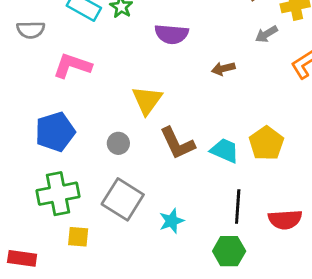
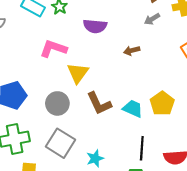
gray arrow: (266, 34) -> (152, 19), moved
pink L-shape: (72, 66) -> (53, 49), moved
gray circle: (118, 143) -> (57, 103), size x1.5

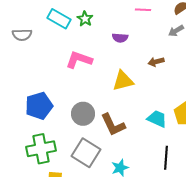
purple semicircle: (95, 26) -> (120, 38), size x0.7
yellow triangle: (78, 73) -> (123, 81), moved, turned 40
brown L-shape: (99, 103) -> (113, 125), moved

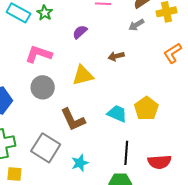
purple semicircle: (120, 38) -> (80, 32), turned 133
gray circle: (83, 114) -> (43, 87), moved

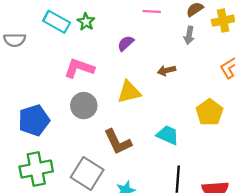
gray arrow: (136, 25) -> (189, 35), turned -49
yellow pentagon: (146, 109) -> (209, 112), moved

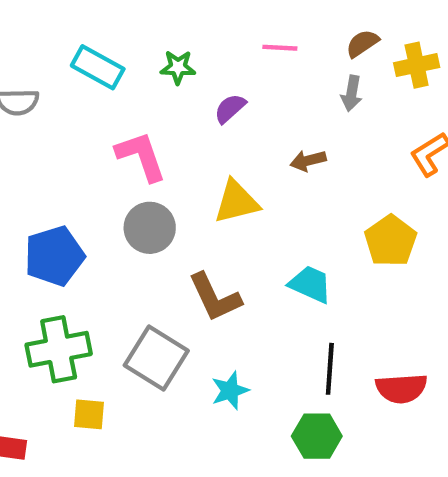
green star: (86, 22) -> (178, 67), moved, turned -30
pink L-shape: (79, 68) -> (141, 156), turned 52

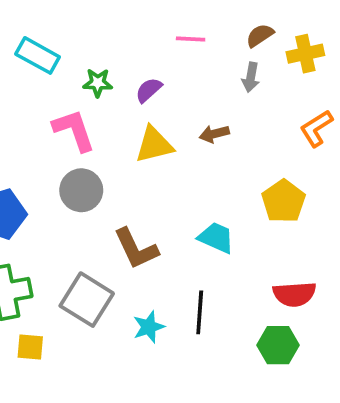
green star: (178, 67) -> (98, 83), moved
yellow triangle: (236, 202) -> (154, 145), moved
black line: (330, 369) -> (200, 312), moved
red semicircle: (401, 388) -> (294, 294), moved
green hexagon: (317, 436) -> (278, 345), moved

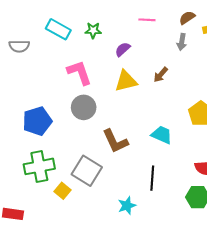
green star: (98, 83) -> (93, 30), moved
brown arrow: (214, 134) -> (161, 75), turned -35
cyan star: (149, 327) -> (127, 206), moved
yellow square: (30, 347) -> (63, 191), moved, turned 35

